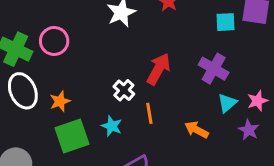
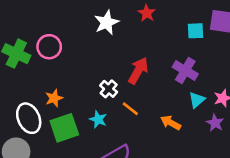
white ellipse: (23, 91) -> (29, 118), moved
orange line: (149, 113) -> (130, 109), turned -42

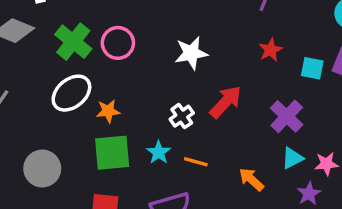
red star: (147, 13) -> (271, 50), moved
white star: (106, 23) -> (191, 53), moved
orange line: (130, 109) -> (196, 162), moved, turned -36
white ellipse: (29, 118) -> (71, 93), moved, turned 60

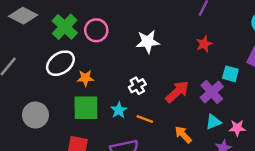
cyan square: (312, 68) -> (230, 74), moved
red arrow: (226, 102) -> (177, 92), moved

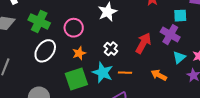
pink circle: (96, 30) -> (74, 28), moved
orange star: (85, 78) -> (79, 53), moved
cyan star: (119, 110) -> (103, 72), size x1.5

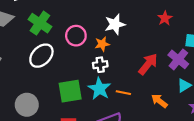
white cross: (111, 49) -> (100, 65), moved, turned 32
orange star: (79, 53) -> (102, 44), moved

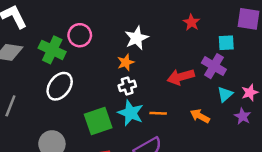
pink circle: (76, 36) -> (80, 35), moved
red arrow: (148, 64) -> (181, 77), turned -135

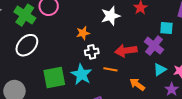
white star: (137, 38) -> (111, 16), moved
white cross: (127, 86) -> (92, 52), moved
orange line: (158, 113) -> (110, 69), moved

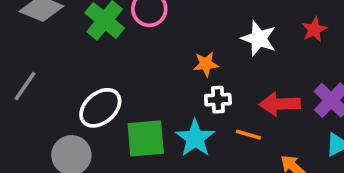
white star: (111, 16) -> (259, 38), turned 30
white ellipse: (27, 45) -> (100, 108), moved

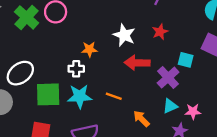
white cross: (218, 100) -> (76, 69), moved
red arrow: (280, 104) -> (137, 63), moved
cyan star: (195, 138) -> (80, 96), turned 30

